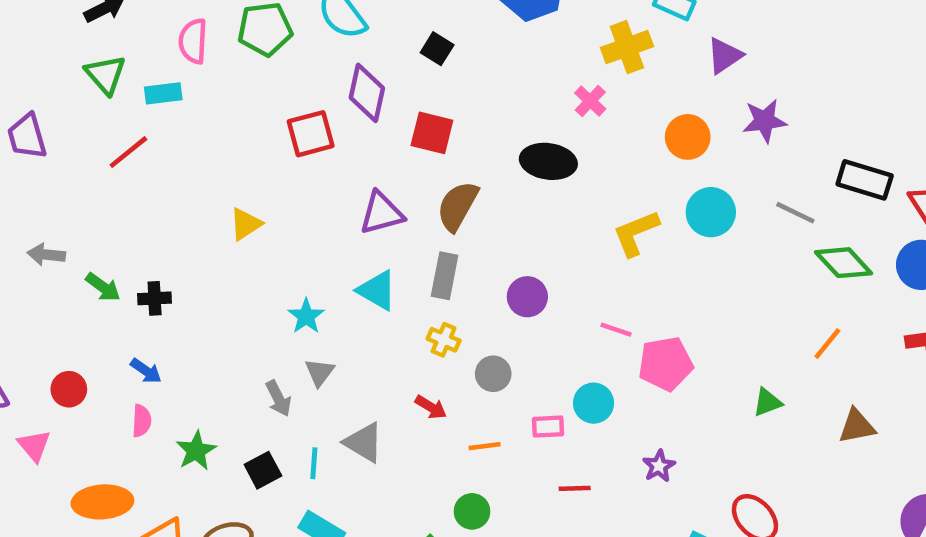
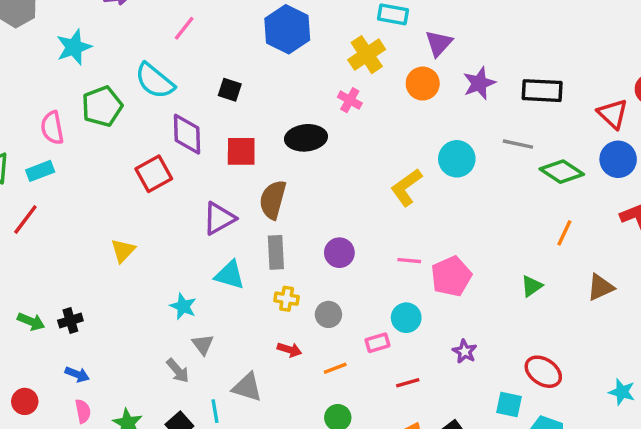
orange circle: (688, 137) -> (423, 84), moved
black ellipse: (548, 161) -> (306, 138), moved
black rectangle: (865, 180) -> (542, 91), moved

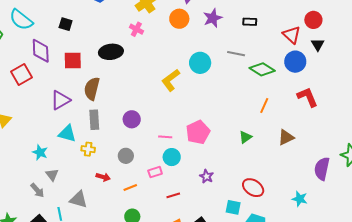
black rectangle: (542, 91) -> (250, 22), size x0.6
pink line: (409, 261) -> (165, 137), moved
yellow cross: (287, 299) -> (88, 149), moved

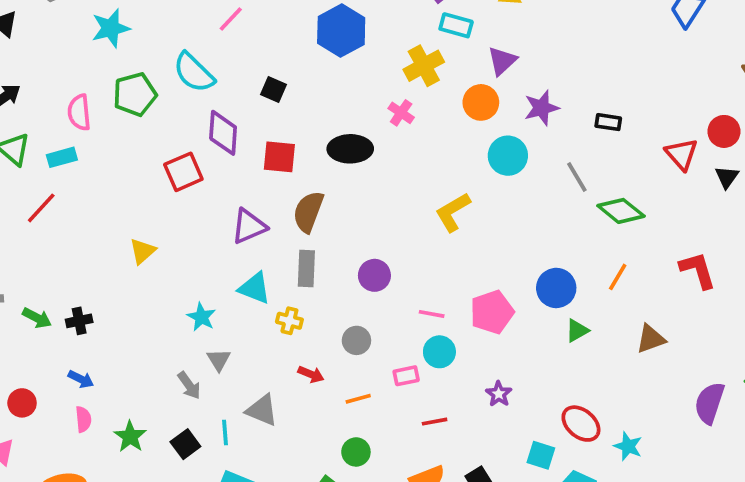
gray line: (236, 54) -> (577, 177), turned 42
blue circle: (295, 62) -> (556, 288), moved
cyan circle: (200, 63) -> (508, 156), moved
cyan star: (300, 199) -> (628, 446), moved

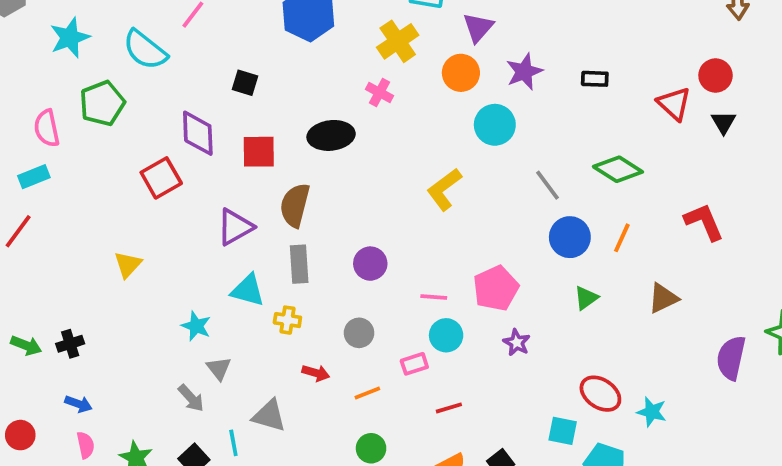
cyan semicircle: (194, 72) -> (145, 50), moved
gray line: (577, 177) -> (547, 185), moved
blue circle: (556, 288) -> (570, 237), moved
purple star: (499, 394) -> (517, 343), moved

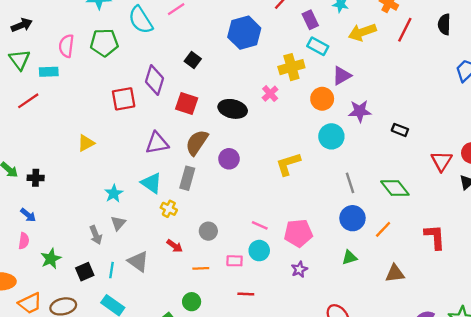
purple circle: (370, 264) -> (229, 159), moved

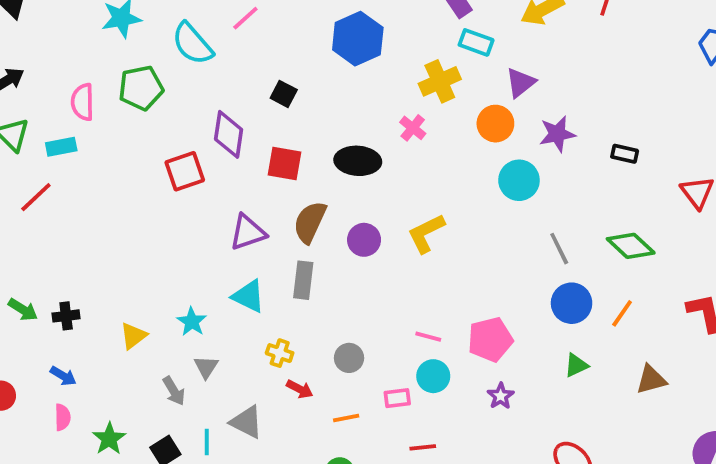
yellow triangle: (86, 143) -> (133, 336), moved
yellow L-shape: (288, 164) -> (426, 233), moved
yellow cross: (169, 209) -> (280, 353), moved

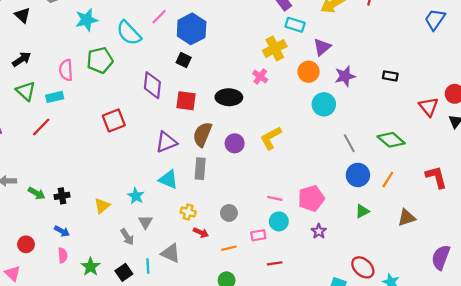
blue hexagon: (358, 39) -> (192, 29), moved
black rectangle: (625, 154) -> (390, 76), moved
red square: (185, 171) -> (114, 120), moved

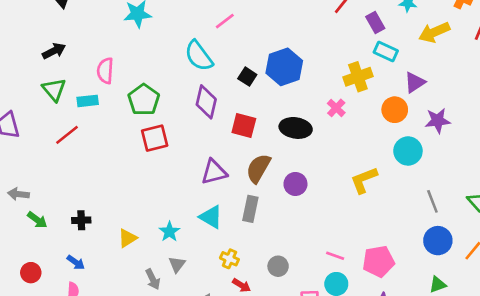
blue hexagon: (192, 29) -> (284, 67), moved
cyan semicircle: (129, 33) -> (199, 56), moved
green pentagon: (100, 60) -> (144, 100), moved, turned -30
yellow L-shape: (271, 138) -> (364, 180), moved
green arrow: (37, 193) -> (37, 220), moved

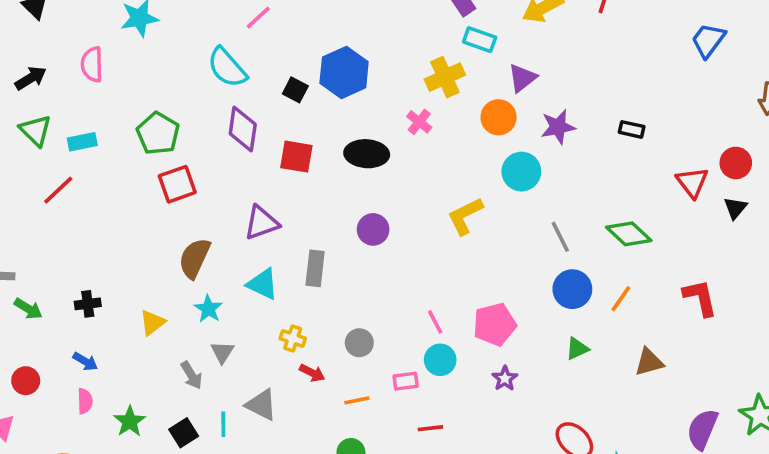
pink semicircle: (105, 71) -> (92, 64), moved
brown semicircle: (258, 168) -> (194, 258), moved
pink line: (335, 256) -> (435, 322), turned 48

